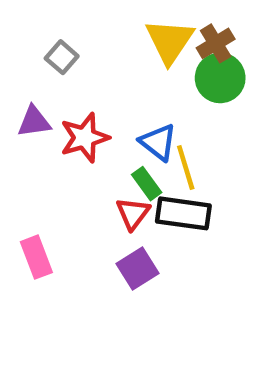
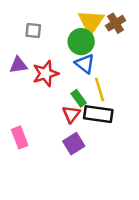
gray square: (62, 57) -> (33, 31), turned -35
green circle: (220, 78) -> (81, 42), moved
blue triangle: (158, 142) -> (85, 64), moved

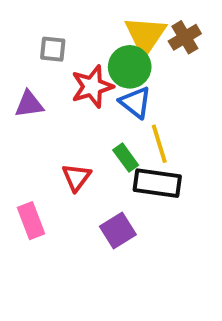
red star: (45, 74) -> (92, 87), moved
red triangle: (71, 114) -> (76, 177), moved

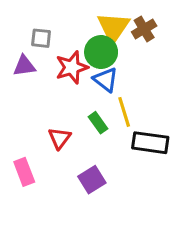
purple triangle: (29, 104) -> (24, 66), moved
black rectangle: (157, 183) -> (150, 143), moved

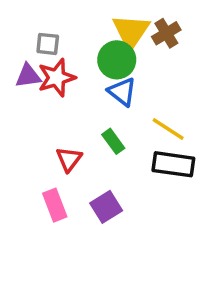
red star: (72, 67) -> (57, 78), moved
yellow line: (124, 112) -> (168, 129), moved, turned -40
pink rectangle: (24, 172) -> (55, 205), moved

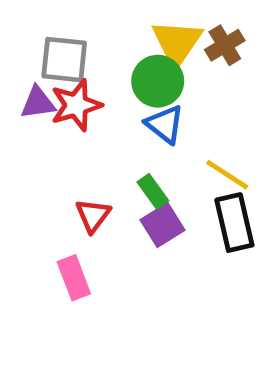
gray square: (48, 44) -> (64, 60), size x1.5
black rectangle: (173, 164) -> (234, 223), turned 69
purple square: (106, 207) -> (162, 225), moved

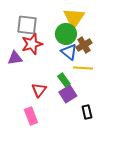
brown cross: (225, 45) -> (84, 45), moved
purple triangle: (38, 103) -> (15, 58), moved
yellow line: (227, 175) -> (83, 68), moved, turned -30
black rectangle: (234, 223) -> (87, 112), moved, size x0.6

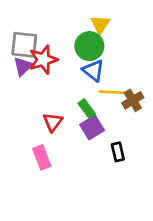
yellow triangle: (74, 18) -> (100, 24), size x0.7
gray square: (27, 25) -> (24, 45), moved
brown cross: (84, 45) -> (133, 100), moved
purple triangle: (15, 58) -> (23, 66), moved, turned -35

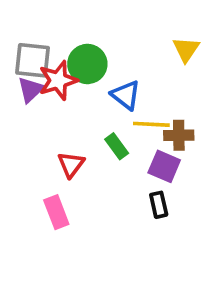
yellow triangle: (100, 24) -> (186, 49), moved
green circle: (89, 46) -> (87, 64), moved
brown cross: (133, 100) -> (179, 135), turned 30
purple square: (92, 127) -> (164, 166), moved, turned -35

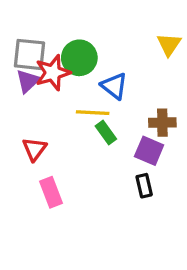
yellow line: (151, 124) -> (93, 113), moved
red triangle: (71, 165) -> (34, 149), moved

